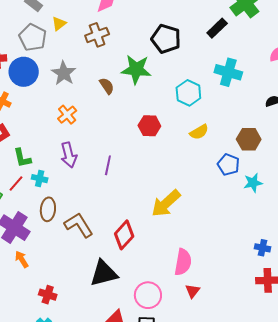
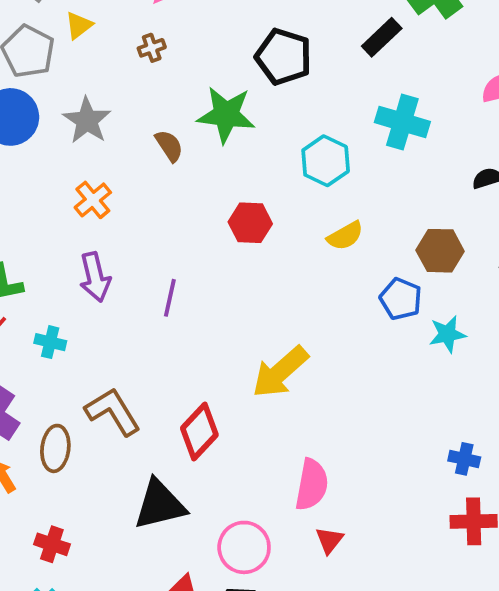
brown cross: (97, 35) -> (152, 48), size x0.6
cyan cross: (40, 179) -> (50, 342), moved
brown ellipse: (48, 209) -> (55, 448), moved

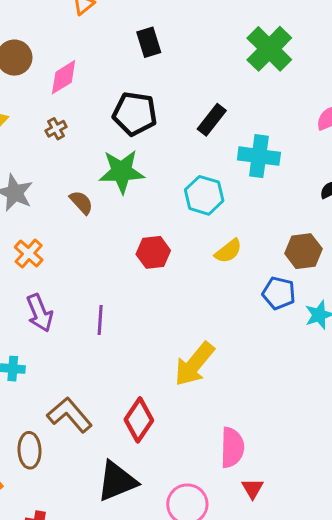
black rectangle: (382, 37) -> (212, 120), moved
black pentagon: (284, 57) -> (135, 114), moved

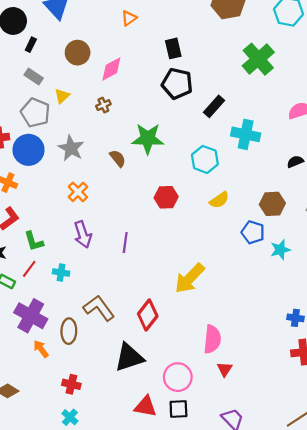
black pentagon: (135, 114) -> (177, 84), moved

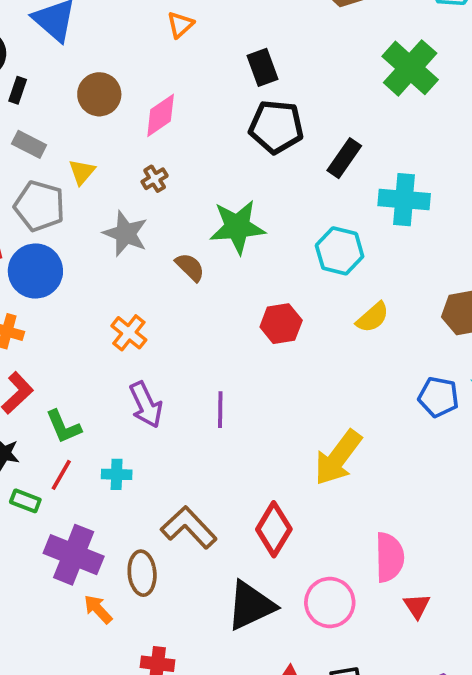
gray star: (71, 148) -> (125, 234), moved
blue pentagon: (253, 232) -> (438, 397), moved
pink circle: (178, 377) -> (330, 603), moved

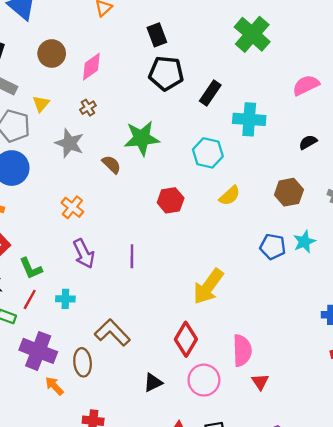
red diamond: (274, 529) -> (186, 339), moved
black triangle: (251, 606) -> (153, 383), size x0.6

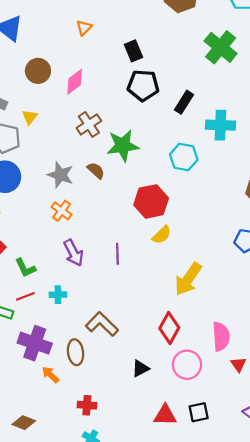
brown cross: (88, 108) -> (89, 124), moved, size x1.6
gray star: (70, 143) -> (60, 175), moved
yellow semicircle: (230, 196) -> (162, 235), moved
red hexagon: (171, 200) -> (151, 201), size x1.4
red line: (30, 299) -> (25, 296), turned 42

